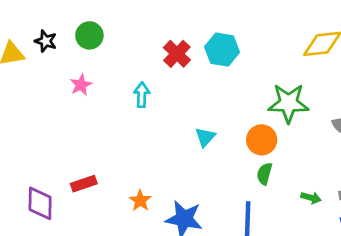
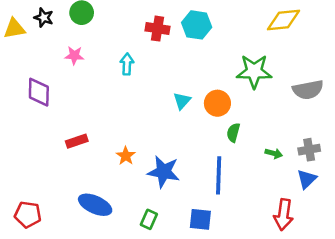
red cross: (177, 54) -> (157, 29), turned -35
pink star: (81, 85) -> (74, 55), turned 30
orange circle: (262, 140) -> (217, 103), moved
purple diamond: (40, 203) -> (39, 92), moved

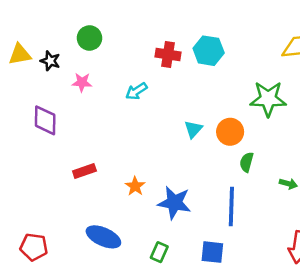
black star: (44, 18) -> (50, 61), moved
cyan arrow: (127, 64) -> (136, 91), turned -125

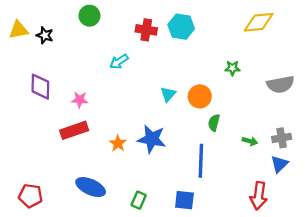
green circle: (89, 38) -> (89, 16), moved
pink star: (82, 82) -> (80, 100), moved
green star: (268, 99) -> (232, 68), size x0.5
red rectangle: (84, 171) -> (74, 130), size x1.4
blue star: (174, 203) -> (152, 139), moved

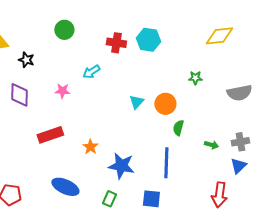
black star: (45, 35) -> (26, 60), moved
pink star: (80, 100) -> (62, 91), moved
blue star: (152, 139) -> (121, 166), moved

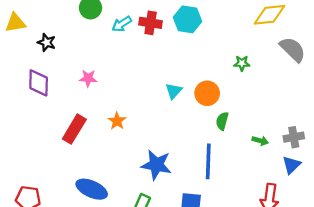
cyan arrow: (91, 72) -> (122, 24), moved
gray semicircle: (239, 93) -> (293, 49), moved, turned -125
red rectangle: (50, 135) -> (74, 129), turned -40
orange star: (90, 147) -> (117, 121), moved

